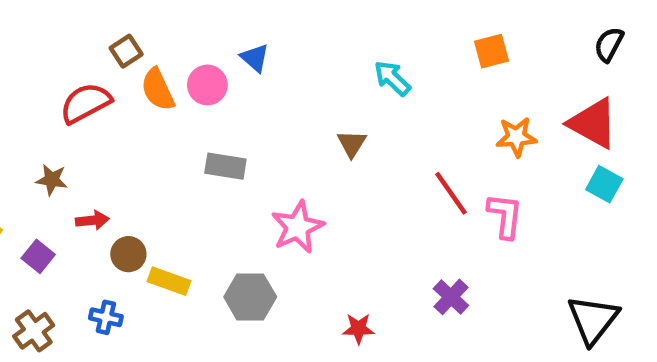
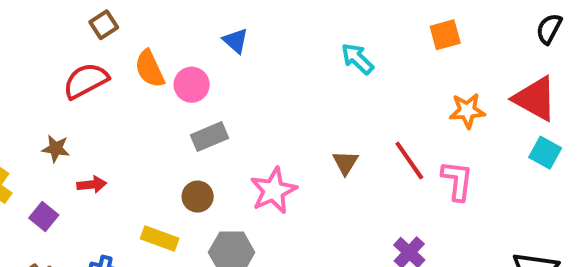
brown square: (126, 51) -> (104, 25), moved
pink circle: (207, 85) -> (192, 85), moved
brown triangle: (352, 144) -> (345, 163), moved
gray rectangle: (225, 166) -> (210, 137), turned -32
brown circle: (128, 254) -> (198, 197), moved

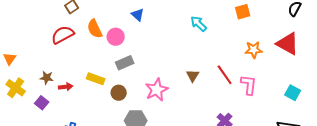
brown star: (56, 149) -> (47, 78), moved
cyan square: (545, 153) -> (293, 93), moved
yellow rectangle: (160, 238) -> (96, 79), moved

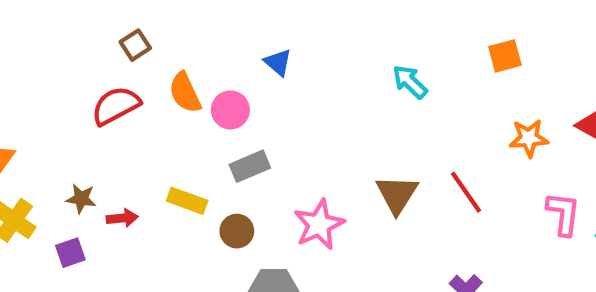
brown triangle: (193, 76) -> (397, 194), size x1.5
pink L-shape: (249, 85) -> (563, 214), moved
purple square: (42, 103) -> (70, 253), turned 32

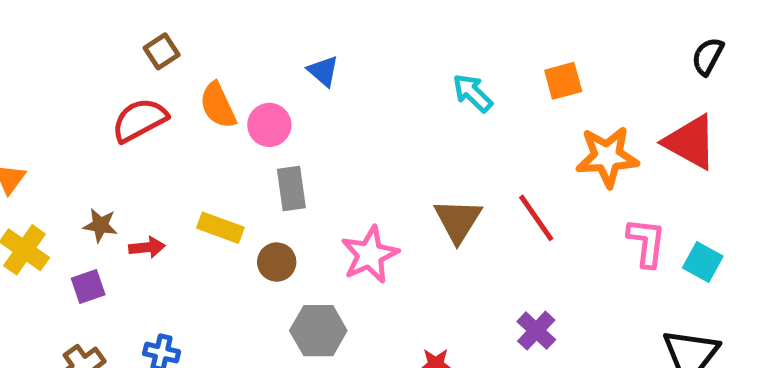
orange square: (505, 56) -> (563, 81), moved
orange star: (529, 138) -> (607, 157), size x1.4
gray rectangle: (250, 166) -> (291, 189), turned -75

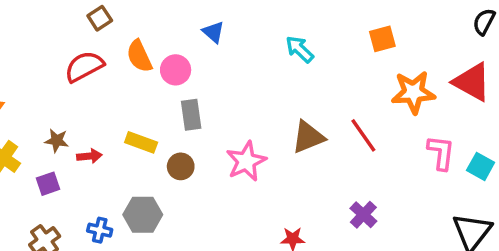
cyan arrow: (473, 93) -> (300, 49), moved
brown triangle: (458, 220) -> (308, 137), turned 36
gray hexagon: (318, 331) -> (143, 215), moved

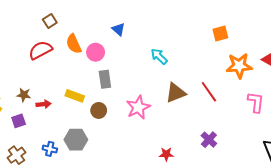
cyan arrow: (300, 49) -> (159, 56), moved

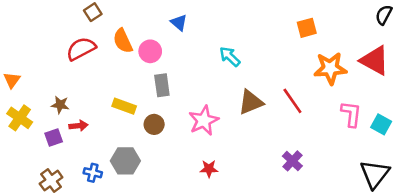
red arrow: (44, 104) -> (78, 126), moved
red star: (166, 154) -> (209, 169), moved

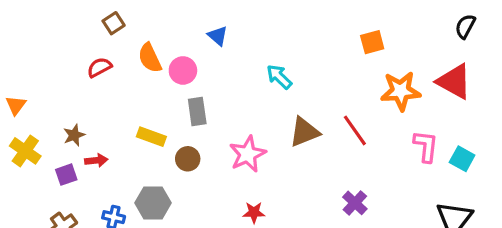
red semicircle: (81, 49) -> (99, 67), size x0.7
brown star: (60, 105) -> (74, 135), turned -30

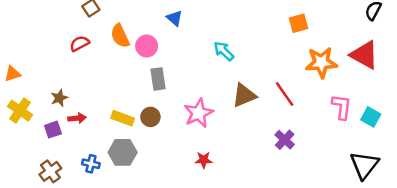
orange triangle: (16, 105) -> (12, 74), turned 36
yellow rectangle: (151, 137) -> (123, 118), moved
purple cross: (355, 203) -> (285, 140), moved

